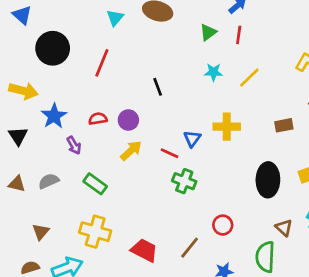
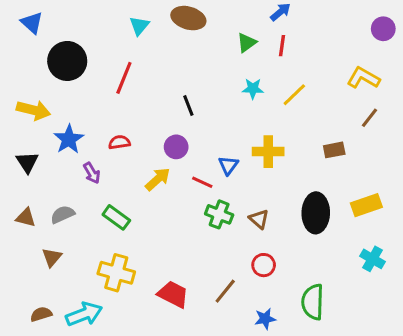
purple circle: (128, 120) -> (176, 147), moved
brown triangle: (284, 228) -> (259, 219), moved
brown triangle: (41, 232) -> (52, 257), moved

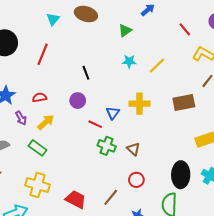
red line: (282, 46) -> (185, 29), moved, turned -48
brown rectangle: (334, 150) -> (184, 103), size x1.5
yellow arrow: (158, 179) -> (46, 122), moved
black ellipse: (316, 213) -> (181, 175), moved

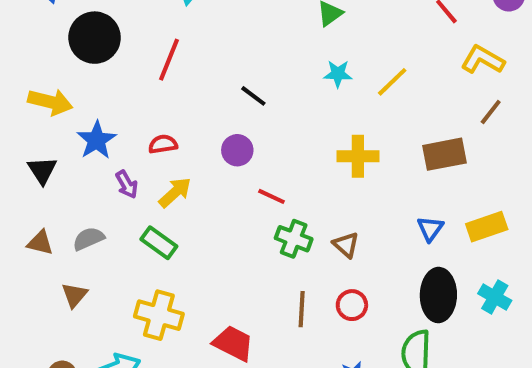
black line: (86, 73) -> (253, 96), turned -32
blue triangle: (113, 113) -> (430, 229), moved
brown line: (111, 197) -> (302, 309), moved, turned -36

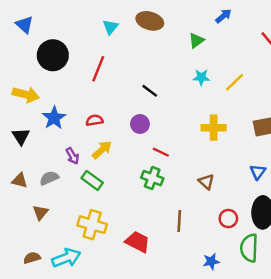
purple arrow: (127, 184) -> (72, 156), moved
green cross: (294, 239) -> (152, 178), moved
red circle: (352, 305) -> (228, 219), moved

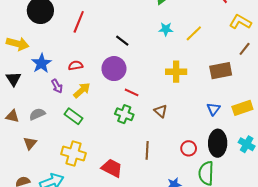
purple circle: (140, 124) -> (114, 69), size x1.5
purple arrow: (72, 156) -> (57, 86), moved
brown triangle: (206, 182) -> (161, 111), moved

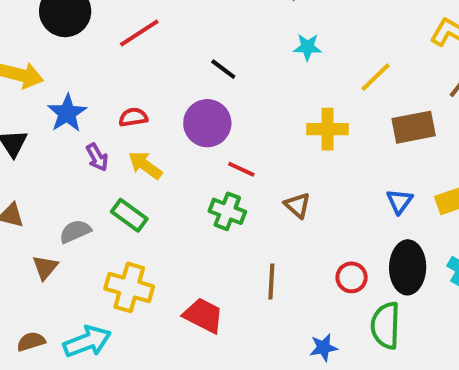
red line: (79, 22) -> (139, 33), turned 35
yellow line: (194, 33) -> (376, 77), moved
yellow arrow: (82, 90) -> (145, 165), turned -102
gray semicircle: (37, 114) -> (75, 231), moved

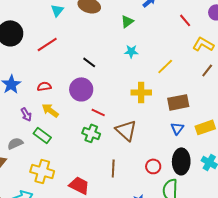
brown rectangle: (414, 127) -> (178, 102), moved
purple arrow: (97, 157) -> (26, 114), moved
brown triangle: (297, 205) -> (126, 130), size x1.6

